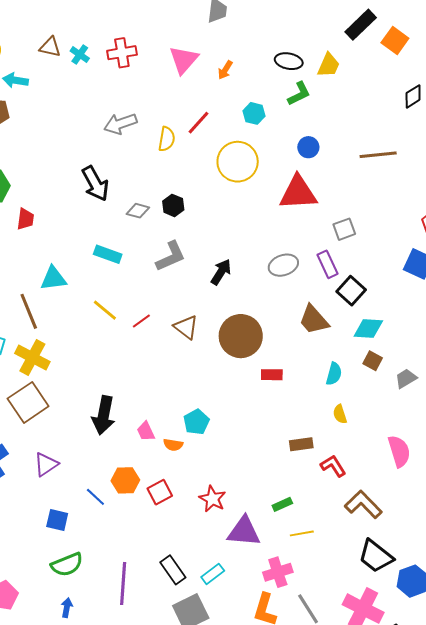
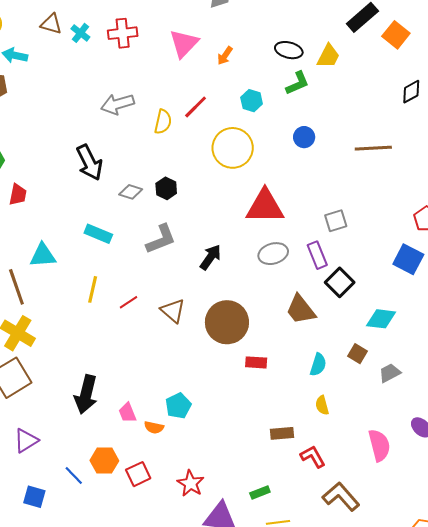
red triangle: (298, 193) -> (265, 206), moved
yellow line: (105, 310) -> (93, 289), turned 60
cyan diamond: (368, 328) -> (381, 319), moved

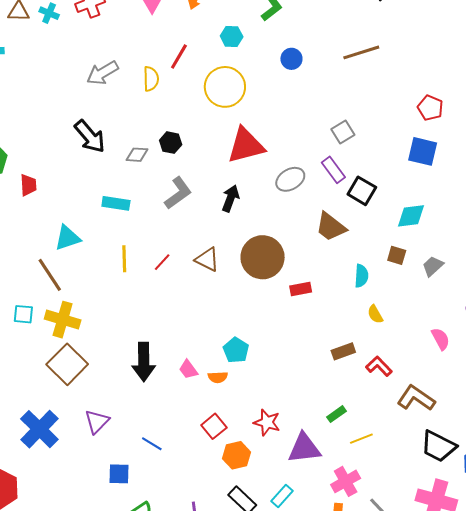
red triangle: (265, 206) -> (246, 145), moved
pink semicircle: (379, 445) -> (441, 339), size x0.7
orange hexagon: (104, 461) -> (236, 455), moved

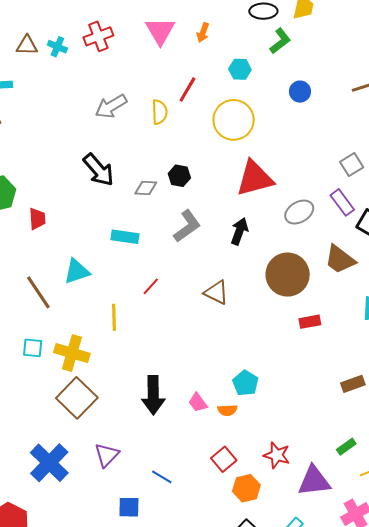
brown circle: (263, 257) -> (288, 275), moved
yellow line: (124, 259) -> (114, 317), moved
red line: (162, 262) -> (151, 286), moved
brown line: (50, 275) -> (38, 292), moved

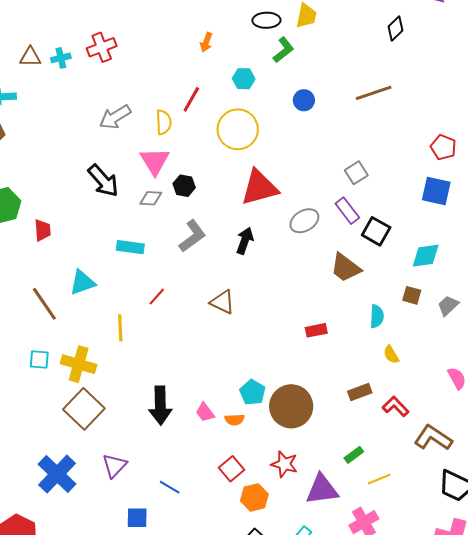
pink triangle: (160, 31) -> (155, 161), moved
cyan cross: (57, 47) -> (61, 58), turned -36
brown circle: (288, 275) -> (291, 406), moved

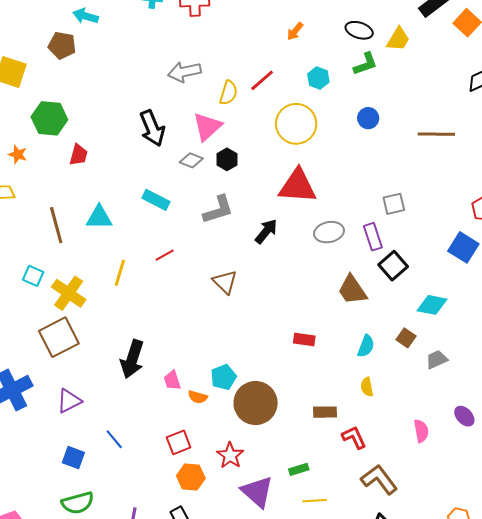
purple triangle: (322, 489) -> (257, 492), turned 30

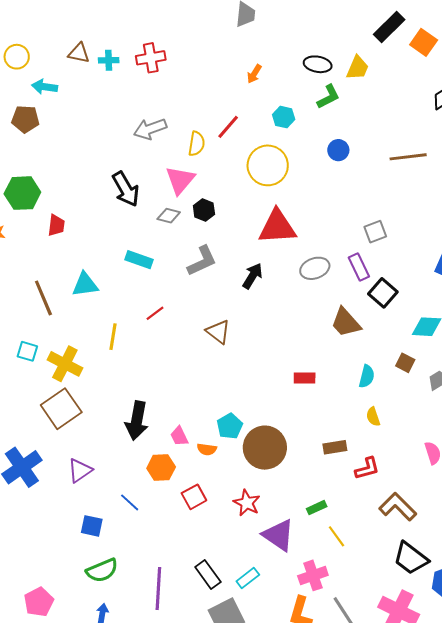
red L-shape: (354, 437) -> (367, 468), turned 108
orange hexagon: (191, 477) -> (161, 468), moved
yellow line: (315, 501) -> (337, 536), turned 65

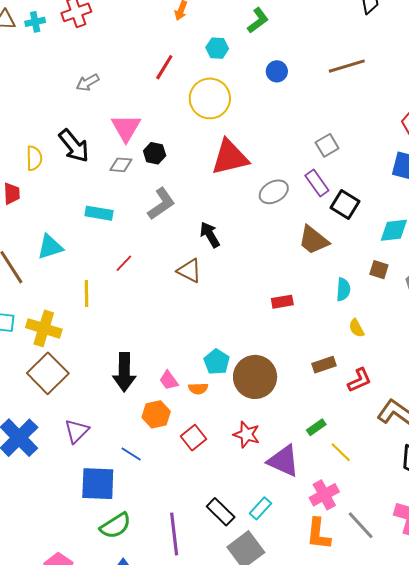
gray arrow: (150, 129) -> (88, 82), size x0.7
yellow semicircle: (196, 144) -> (34, 158), moved
black arrow: (252, 276) -> (210, 235), moved, turned -52
blue square: (92, 526) -> (98, 484), size x1.6

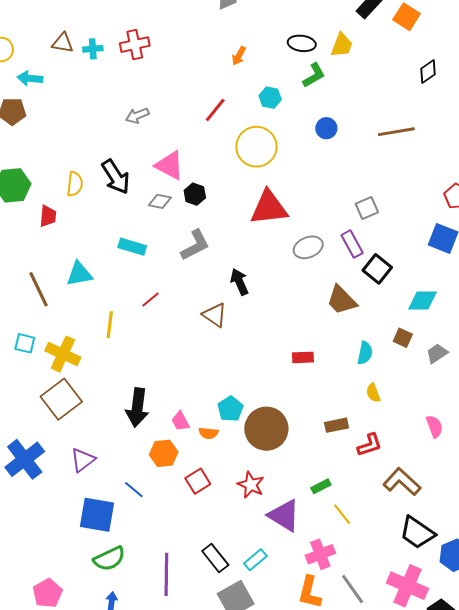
pink triangle: (126, 128) -> (170, 165), turned -40

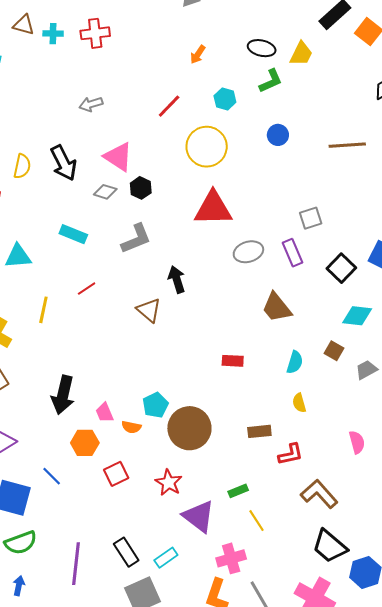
black square: (377, 269) -> (341, 268), moved

